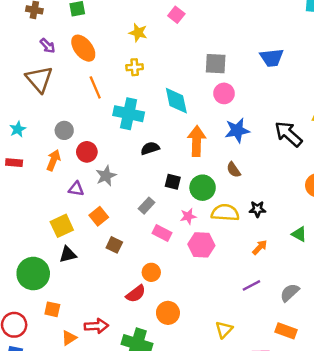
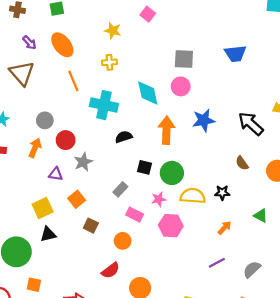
pink circle: (224, 93) -> (181, 86), moved
brown semicircle: (234, 170) -> (242, 163), moved
orange circle: (151, 272) -> (123, 241), moved

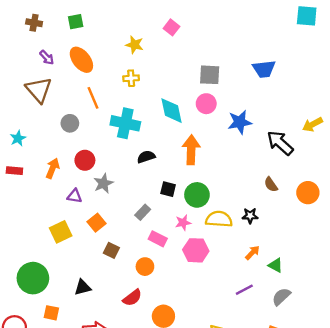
gray circle: (45, 120) -> (70, 123), moved
blue star: (204, 120) -> (240, 122), moved
green triangle: (261, 216) -> (276, 265), moved
black triangle: (48, 234) -> (83, 287), moved

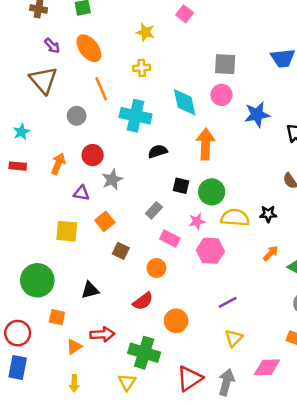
yellow square: (61, 232) -> (67, 231), turned 30
purple line: (244, 290) -> (228, 302), moved

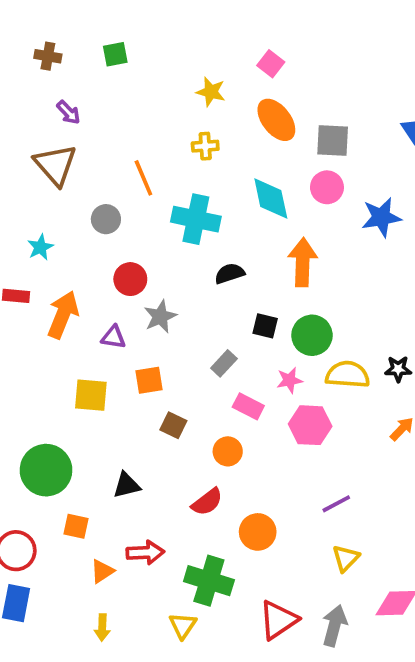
orange ellipse: (89, 48) -> (276, 120), moved
cyan star: (21, 132) -> (40, 247), moved
orange arrow: (58, 164) -> (63, 315), moved, size x1.4
orange square: (105, 221) -> (149, 380), turned 30

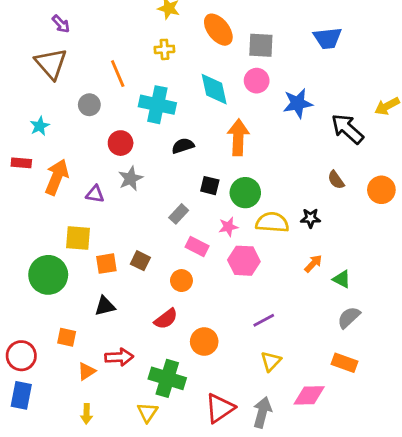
red circle: (130, 279) -> (121, 143), moved
orange square: (149, 380) -> (106, 264), moved
green circle: (46, 470) -> (48, 275), moved

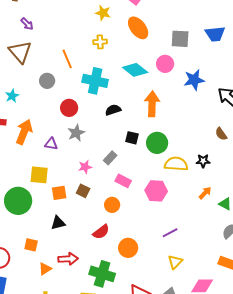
gray square: (261, 45) -> (180, 39), moved
cyan diamond: (214, 89) -> (135, 70), turned -40
pink star: (228, 227) -> (85, 167), moved

